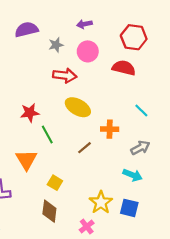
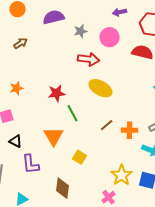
purple arrow: (84, 24) -> (120, 12), moved
orange cross: (110, 129) -> (130, 130), moved
brown diamond: (49, 211) -> (63, 188), moved

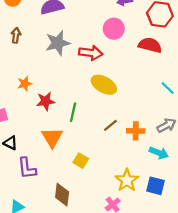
gray star: (81, 31) -> (58, 43), moved, size x1.6
brown arrow: (21, 43) -> (16, 35), turned -48
orange star: (17, 88) -> (25, 84), moved
red star: (57, 93) -> (46, 101), moved
green line: (73, 113) -> (73, 112), turned 42

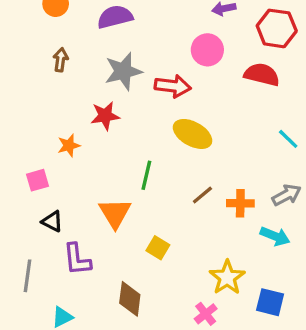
orange star: (25, 84) -> (69, 146), moved
red star: (46, 101) -> (105, 116), moved
blue square: (155, 186) -> (270, 302), moved

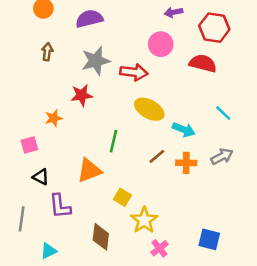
orange triangle: (115, 213) -> (89, 170), turned 40
cyan arrow: (275, 236) -> (184, 130), moved
yellow star: (227, 277) -> (144, 220), moved

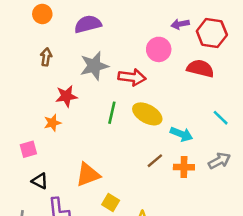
purple arrow: (173, 12) -> (180, 24), moved
red star: (82, 95) -> (66, 96), moved
green line: (114, 141) -> (112, 113), moved
yellow square: (122, 197) -> (111, 202), moved

